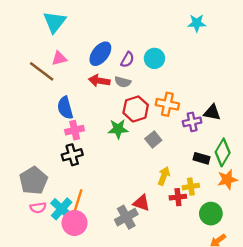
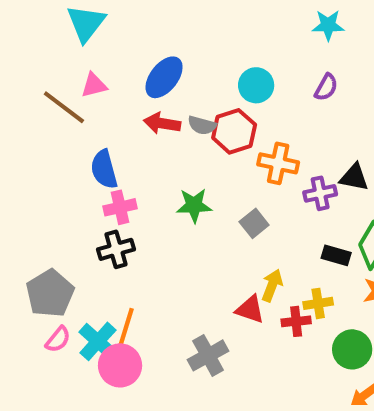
purple semicircle: (127, 60) -> (326, 87), moved
red hexagon: (136, 109) -> (234, 131), moved
red triangle: (142, 203) -> (250, 309), moved
pink semicircle: (38, 208) -> (58, 339), turned -42

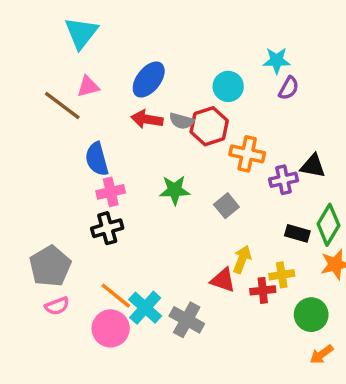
cyan star: (328, 25) -> (277, 61), moved
orange line: (126, 327) -> (116, 296), turned -68
pink semicircle: (58, 339) -> (57, 306), turned 30
cyan cross: (98, 341) -> (145, 308), moved
gray cross: (208, 355) -> (187, 320), turned -32

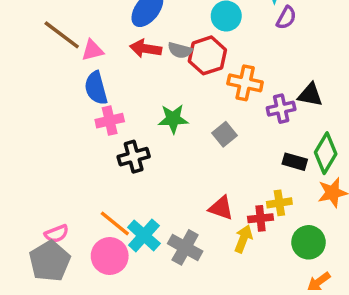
pink triangle: (88, 86) -> (93, 50), moved
black cross: (107, 228) -> (134, 157), moved
yellow arrow: (242, 259) -> (243, 239), moved
gray pentagon: (50, 266) -> (50, 261), moved

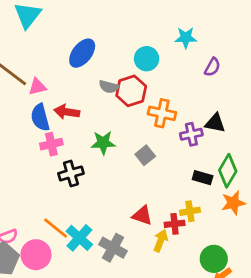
purple semicircle: (286, 18) -> (212, 67), moved
red arrow: (146, 49) -> (67, 112), moved
green circle: (309, 242) -> (214, 259), moved
pink circle: (110, 256) -> (36, 255), moved

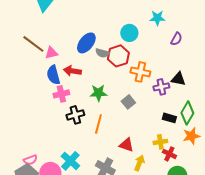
blue ellipse: (82, 53) -> (86, 43), moved
red cross: (175, 224) -> (169, 154), moved, turned 32
orange line: (56, 228) -> (98, 124), moved, turned 66
cyan cross: (79, 238) -> (70, 161), moved

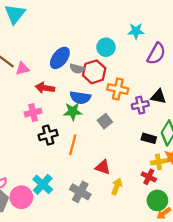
purple semicircle: (176, 39) -> (156, 54), size x1.5
blue semicircle: (53, 75) -> (80, 98), moved, turned -66
yellow cross: (160, 142) -> (158, 162), moved

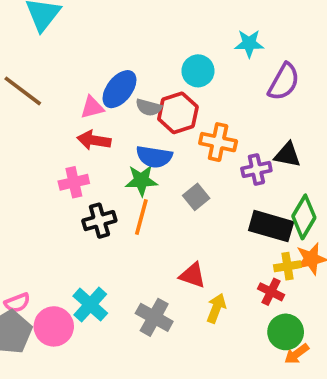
pink triangle: (22, 69) -> (92, 107), moved
black rectangle: (149, 138) -> (271, 226), size x1.6
orange line: (73, 145) -> (141, 217), moved

